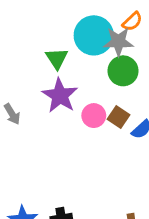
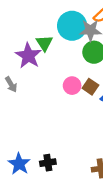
purple star: (60, 96) -> (28, 56), moved

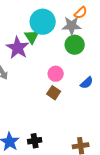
cyan circle: (72, 26) -> (43, 22), moved
brown square: (90, 87) -> (54, 93), moved

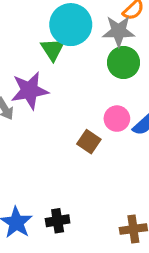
purple star: (18, 48) -> (30, 91), moved, turned 30
pink circle: (56, 74) -> (117, 119), moved

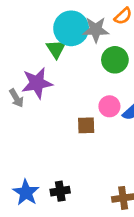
gray star: (119, 31) -> (96, 30), moved
brown square: (89, 142) -> (86, 125), turned -36

